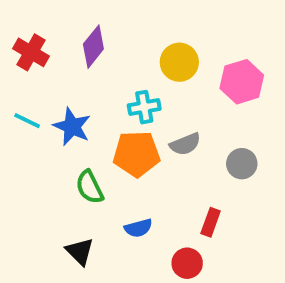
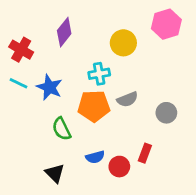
red cross: (31, 52) -> (21, 50), moved
pink hexagon: (242, 82) -> (166, 24), moved
red circle: (187, 263) -> (119, 167), moved

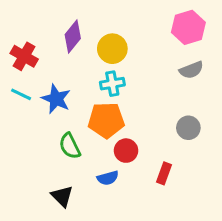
yellow circle: (123, 43) -> (112, 49), moved
gray semicircle: (127, 99) -> (191, 70), moved
red circle: (119, 167) -> (126, 151), moved

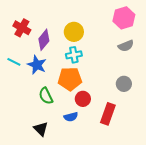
purple diamond: (73, 37) -> (44, 40), moved
red cross: (24, 56) -> (22, 28), moved
red rectangle: (164, 173) -> (108, 114), size x1.5

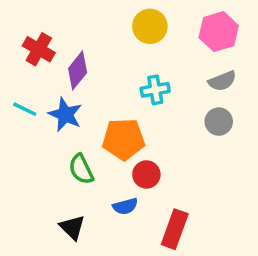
yellow circle: (74, 32) -> (150, 26), moved
cyan cross: (74, 55) -> (155, 90), moved
gray circle: (124, 84) -> (219, 122), moved
red rectangle: (108, 114) -> (175, 229), moved

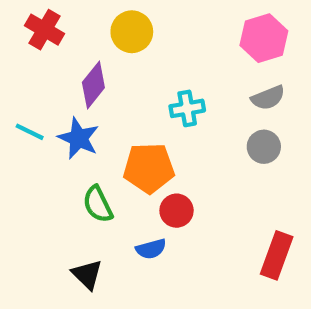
yellow circle: (150, 26) -> (132, 32), moved
red cross: (39, 49) -> (44, 30), moved
red rectangle: (175, 229) -> (277, 255), moved

